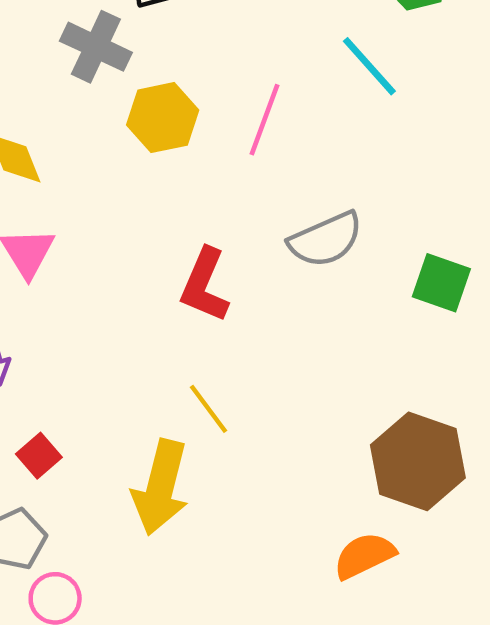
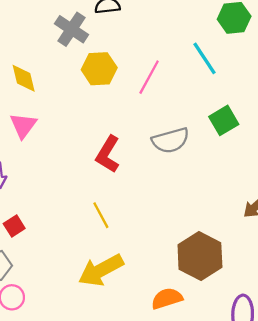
green square: (441, 283) -> (224, 120), moved, turned 32
yellow arrow: (161, 487) -> (101, 270), moved, turned 39

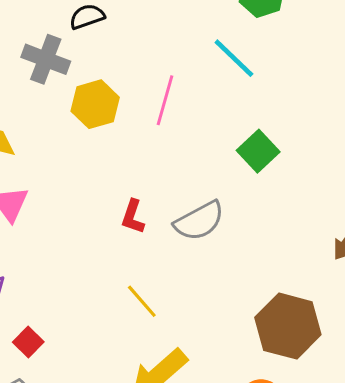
green square: (224, 120) -> (258, 151), moved
gray semicircle: (171, 140) -> (199, 221), moved
red L-shape: (108, 154) -> (133, 217), size x0.7

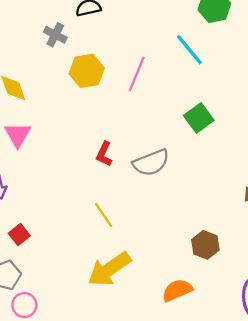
gray cross: (46, 59) -> (55, 35), size x0.7
brown hexagon: (288, 326) -> (205, 245), size x0.6

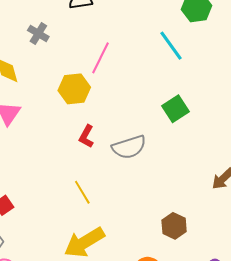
gray cross: (55, 35) -> (38, 34), moved
yellow hexagon: (87, 71) -> (74, 89), moved
pink line: (137, 74) -> (100, 58), moved

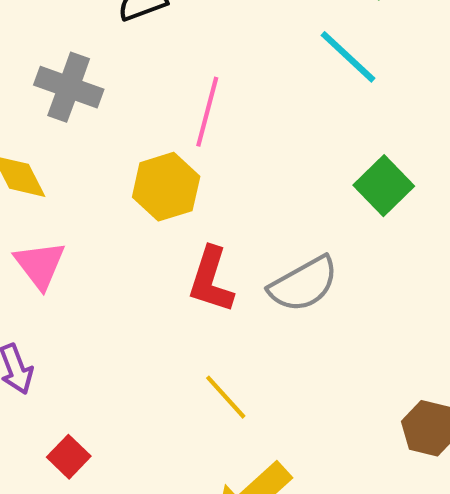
gray cross: (38, 34) -> (69, 87), size x1.4
red L-shape: (86, 136) -> (211, 280), size x1.4

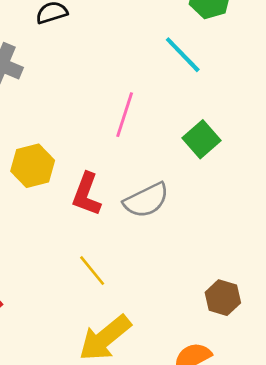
pink line: (207, 112) -> (125, 115), moved
yellow hexagon: (166, 187) -> (33, 166), moved

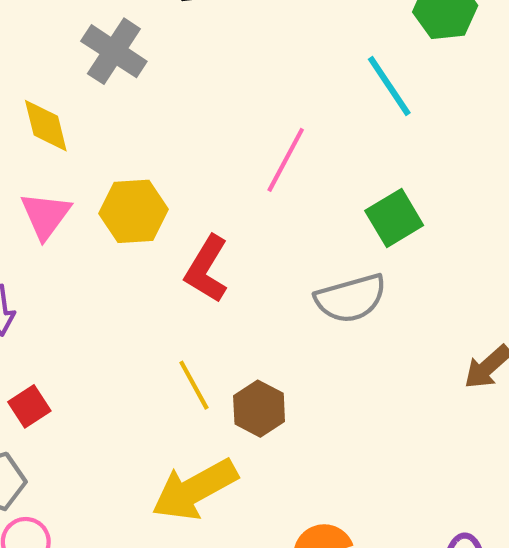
gray semicircle: (146, 200) -> (351, 298), moved
brown hexagon: (223, 298) -> (259, 409), moved

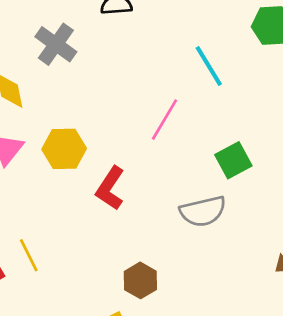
cyan line: (389, 86) -> (209, 66), moved
yellow line: (194, 385) -> (29, 255), moved

